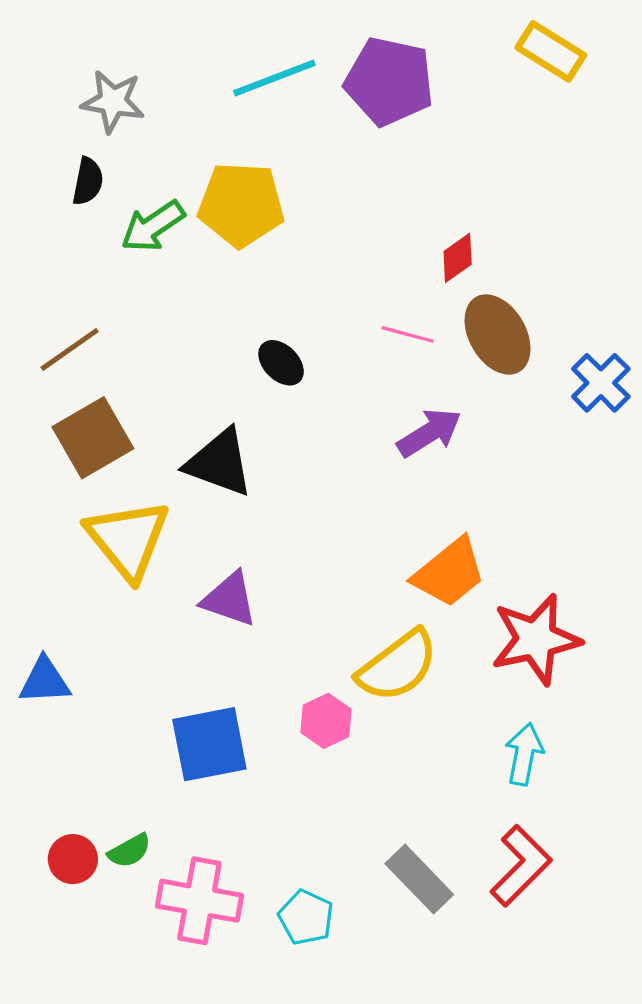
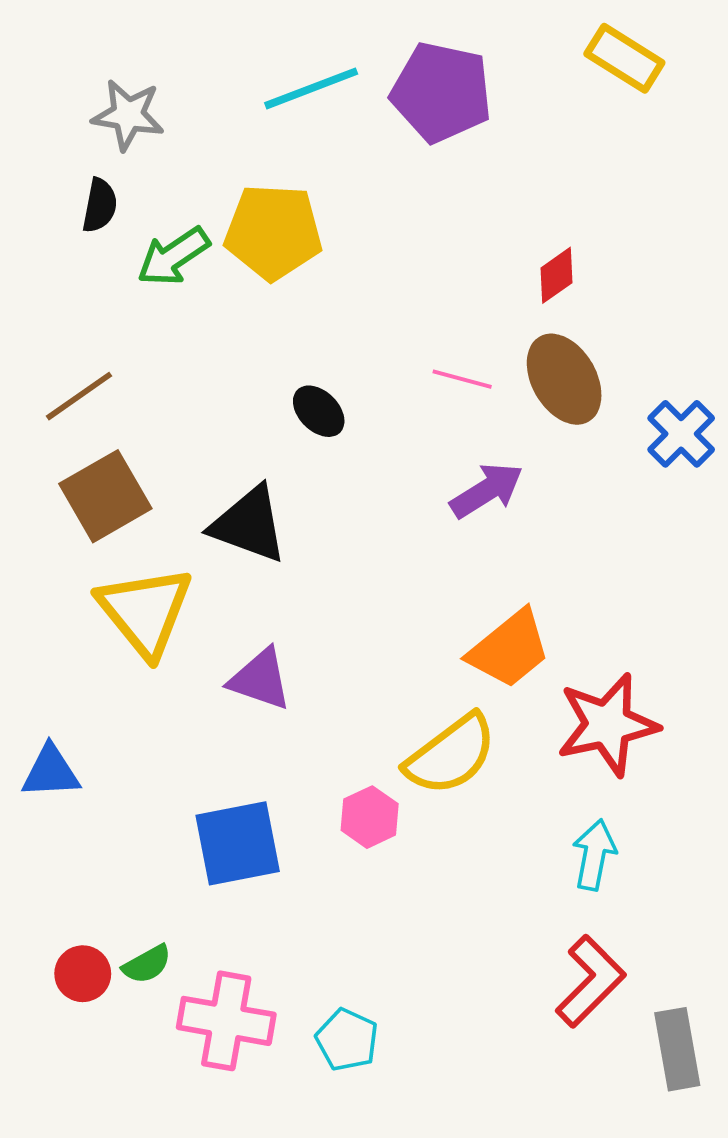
red diamond: (458, 258) -> (557, 275), moved
gray rectangle: (419, 879) -> (677, 1049), moved, turned 34

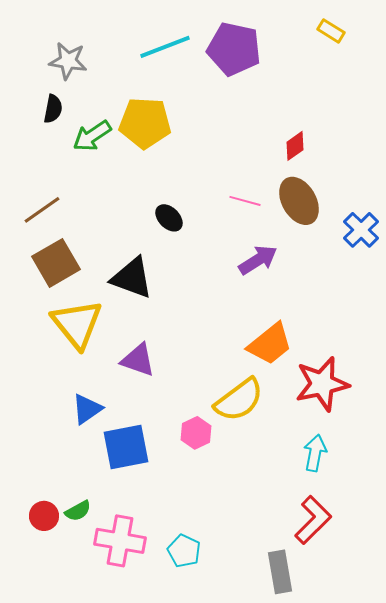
yellow rectangle: (624, 58) -> (331, 31), size x0.7
blue triangle: (51, 772) -> (87, 409), moved, turned -32
gray rectangle: (677, 1049) -> (280, 572), moved

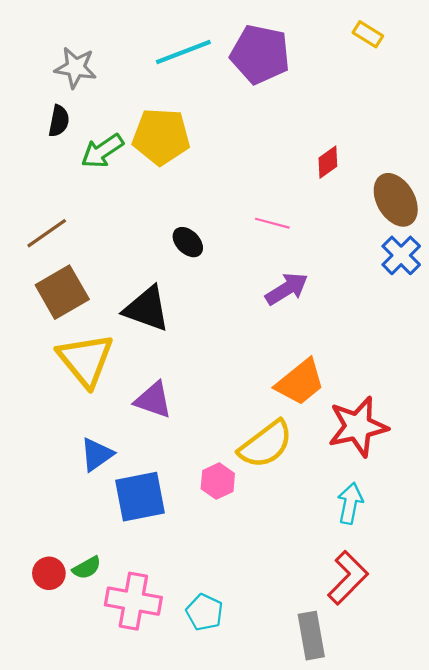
brown ellipse: (299, 201) -> (396, 200), moved

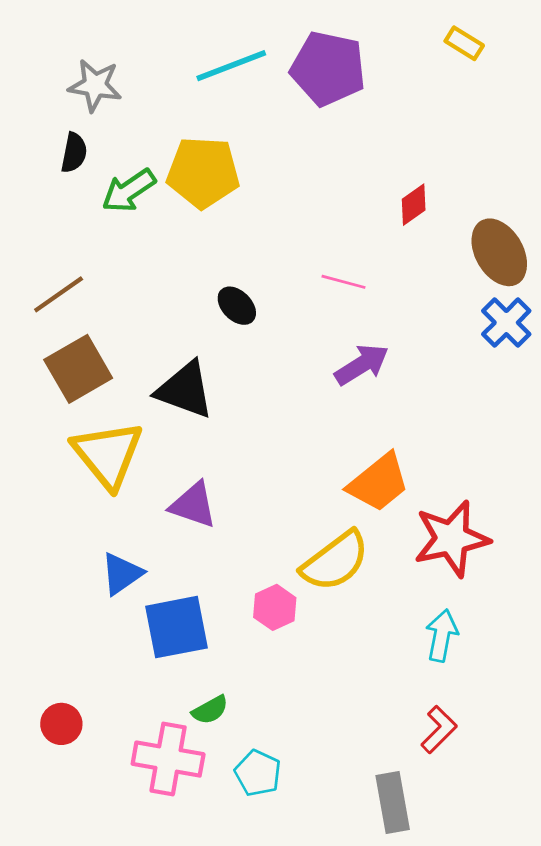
green semicircle: (87, 568) -> (210, 710), moved
red L-shape: (348, 578) -> (439, 730), size x0.7

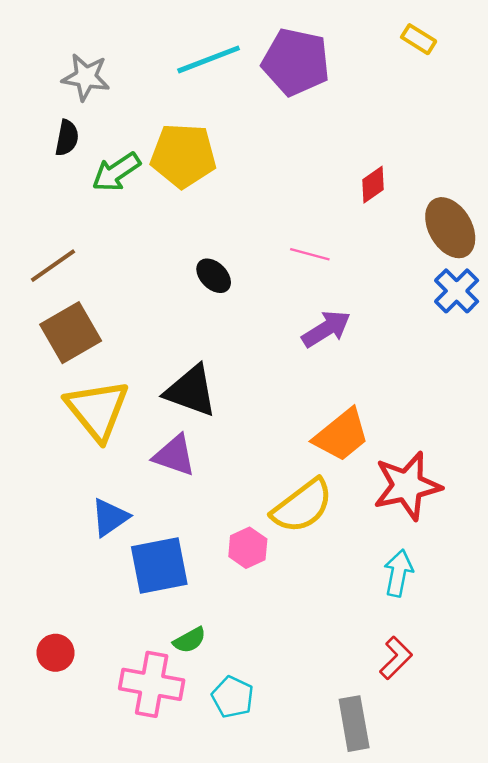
black triangle: (185, 390) -> (191, 391), moved

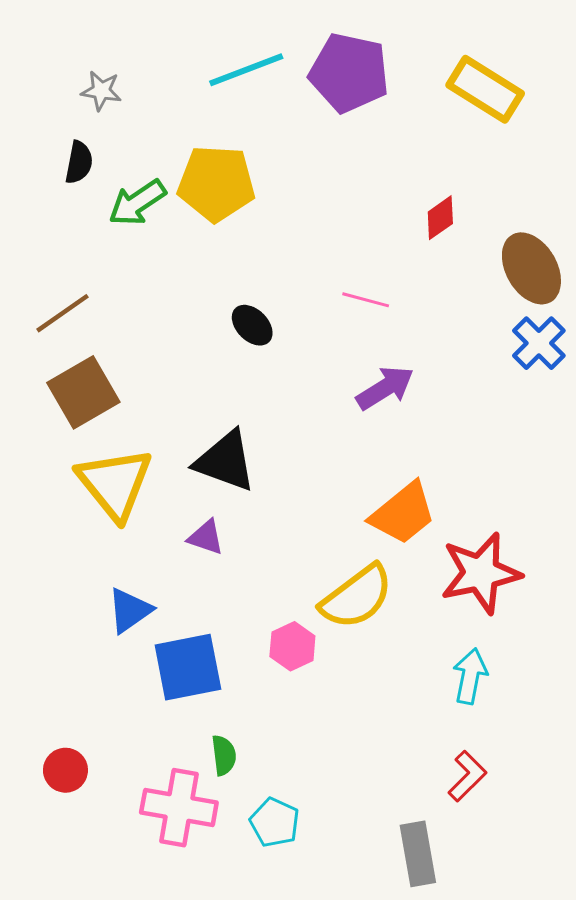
yellow rectangle: (419, 39) -> (485, 89), moved, size x1.8
gray star: (86, 77) -> (101, 91), size x0.7
purple triangle: (174, 455) -> (206, 537), size x0.7
green semicircle: (190, 640) -> (224, 755), turned -68

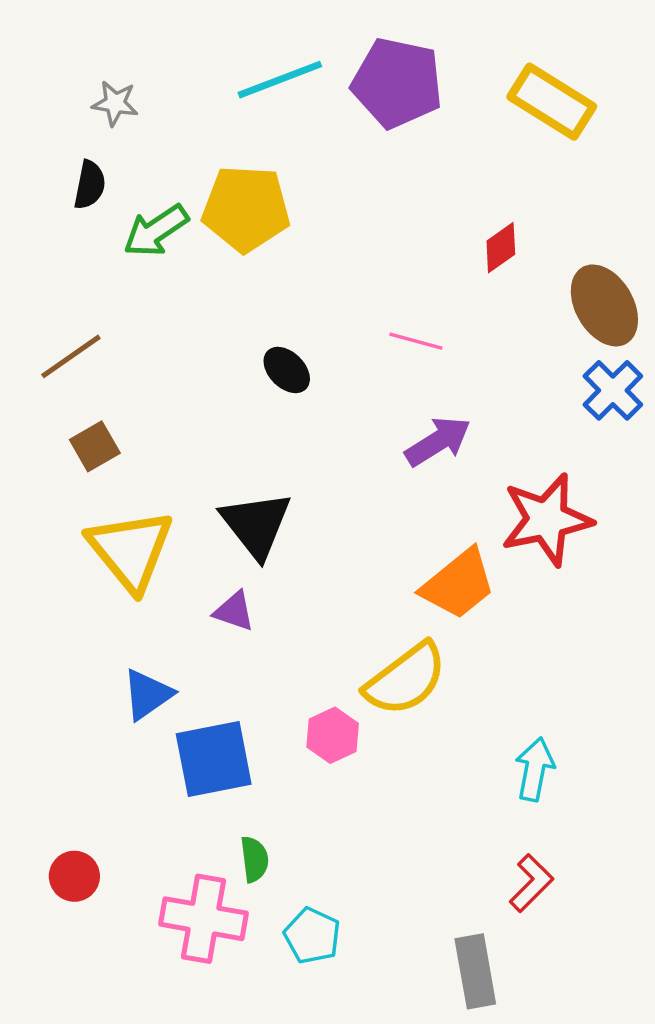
brown square: (83, 392) -> (95, 446), size x0.6
black triangle: (225, 461) -> (256, 525), turned 32
red star: (481, 573) -> (547, 519), moved

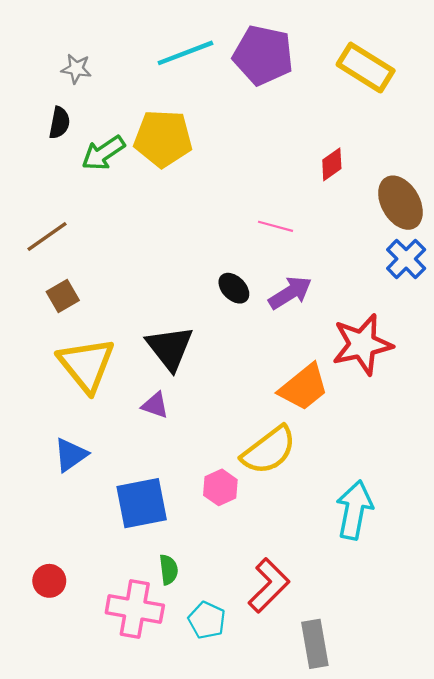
black ellipse: (287, 370) -> (234, 288), moved
blue triangle: (147, 694) -> (71, 455), moved
cyan arrow: (535, 769) -> (354, 510), size x1.4
red L-shape: (531, 883) -> (269, 585), moved, size x1.4

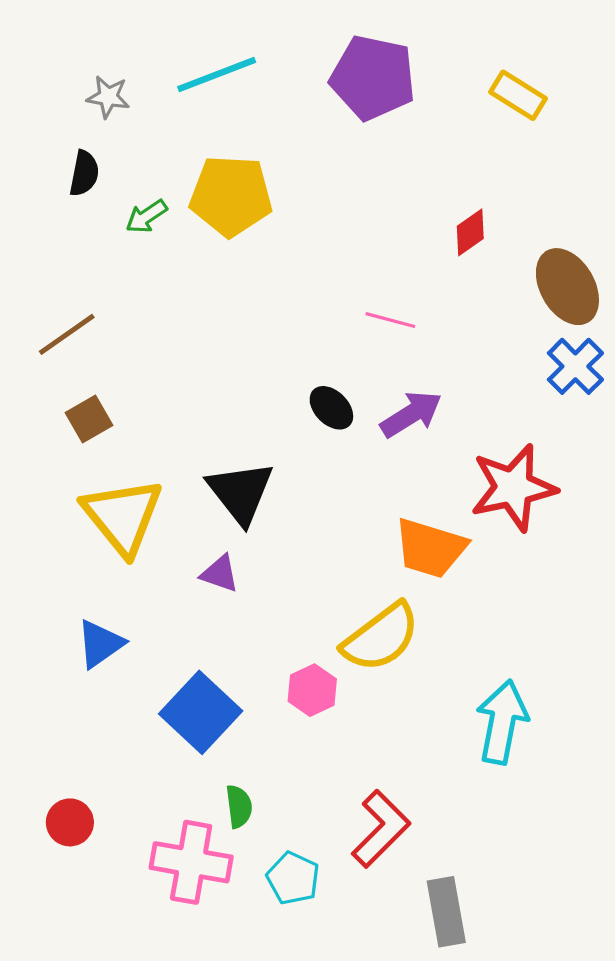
cyan line: (185, 53) -> (217, 75), moved
yellow rectangle: (366, 68) -> (518, 95), size x0.7
green arrow: (103, 153) -> (146, 216), size x0.7
orange trapezoid: (304, 387) -> (430, 548), turned 56
blue square: (142, 503) -> (201, 712), turned -36

